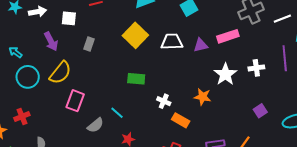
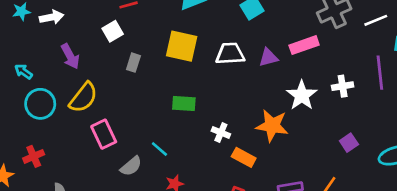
white square: (69, 18) -> (113, 31), moved, turned -35
yellow square: (135, 35) -> (182, 46), turned -30
gray rectangle: (89, 44) -> (133, 63), moved
orange star: (203, 97) -> (272, 126), size x1.4
pink rectangle: (75, 101) -> (104, 134), turned -45

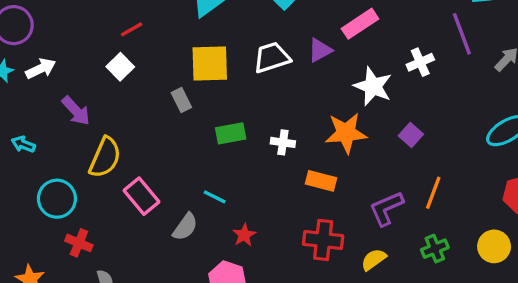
gray rectangle: (133, 63) -> (181, 100), moved, turned -30
cyan circle: (40, 104) -> (57, 199), moved
white cross: (221, 133) -> (283, 142), moved
purple square: (349, 143) -> (411, 135), moved
red cross: (34, 156) -> (79, 243), moved, turned -30

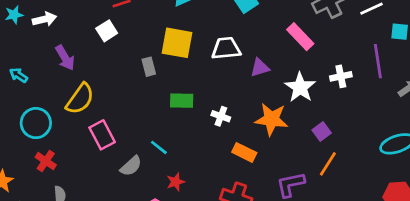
pink rectangle: (360, 24) -> (300, 37), turned 68
purple triangle: (320, 50) -> (260, 68), moved
orange line: (433, 193) -> (328, 164), moved

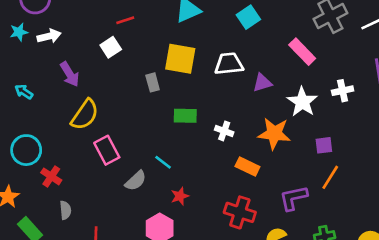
cyan circle: (36, 123) -> (26, 150), moved
purple square: (322, 131) -> (324, 145), turned 30

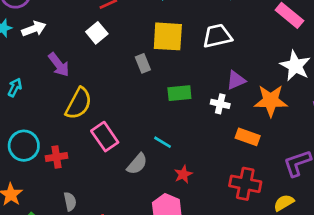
purple triangle: (262, 83) -> (236, 80), moved
cyan arrow: (24, 92) -> (15, 87), turned 90
red cross: (51, 176) -> (57, 157), moved, turned -36

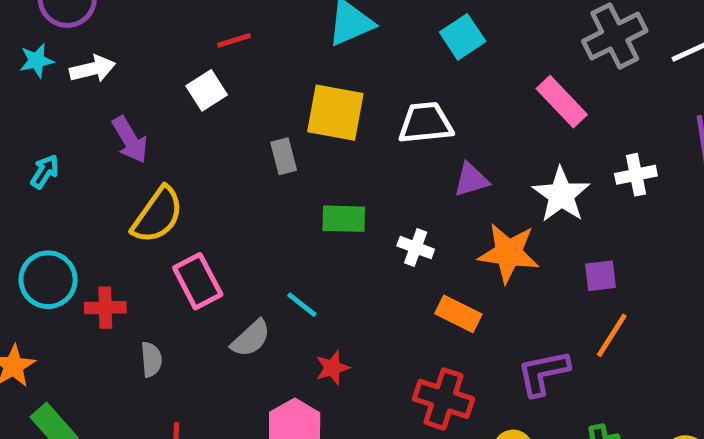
purple triangle: (236, 80) -> (471, 180), moved
gray semicircle: (70, 201) -> (151, 359), moved

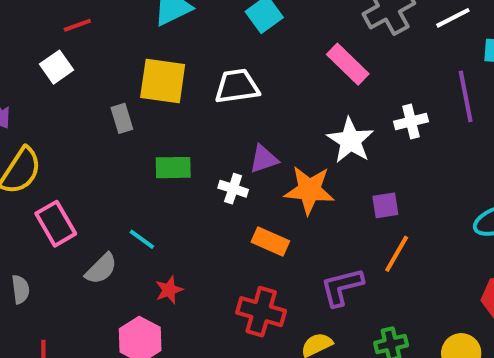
purple triangle: (471, 180) -> (264, 159), moved

